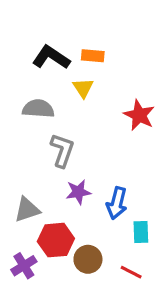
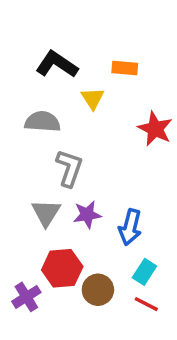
orange rectangle: (93, 56) -> (125, 68), moved
gray triangle: (27, 210) -> (46, 213), moved, turned -40
cyan rectangle: (141, 232) -> (144, 272), moved, turned 35

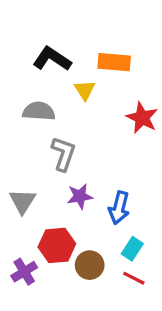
orange rectangle: (125, 68) -> (114, 62), size x1.4
gray triangle: (46, 213) -> (23, 201), moved

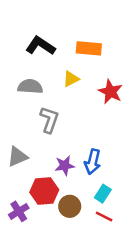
yellow triangle: (85, 90) -> (71, 79), moved, turned 36
purple star: (80, 196) -> (65, 166), moved
gray triangle: (23, 201) -> (17, 157), turned 35

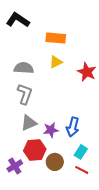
black L-shape: (40, 46) -> (18, 20), moved
orange rectangle: (89, 48) -> (56, 38), moved
gray L-shape: (49, 120) -> (25, 94), moved
gray triangle: (17, 157) -> (29, 123), moved

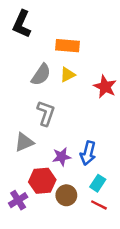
black L-shape: (18, 20) -> (22, 24), turned -100
gray semicircle: (24, 68) -> (41, 75), moved, turned 120
gray L-shape: (25, 94) -> (46, 113), moved
gray triangle: (29, 123) -> (24, 142), moved

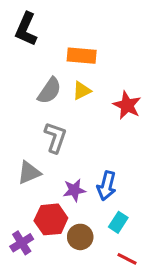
red line: (99, 205) -> (127, 259), moved

